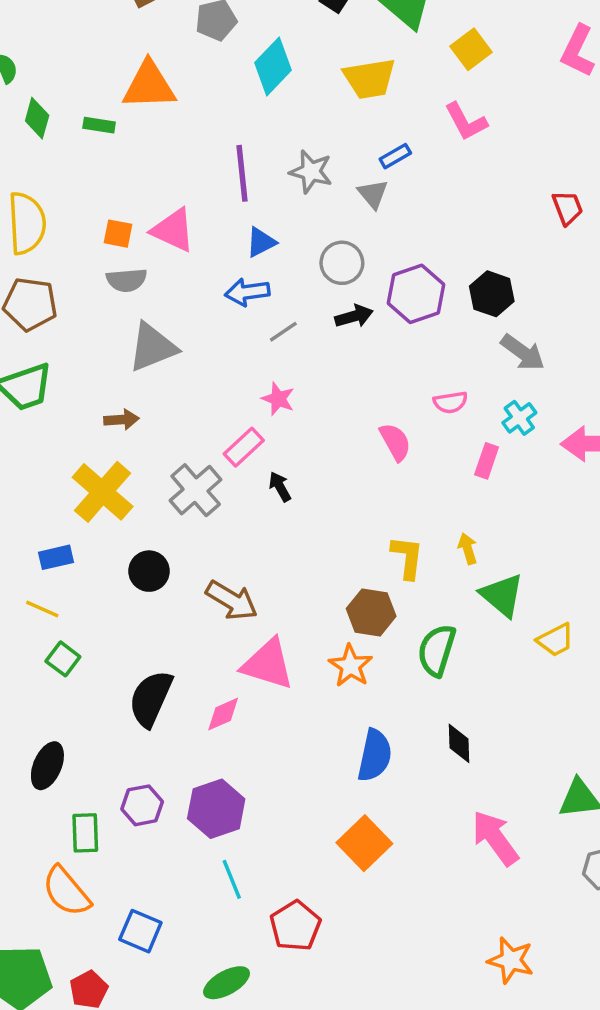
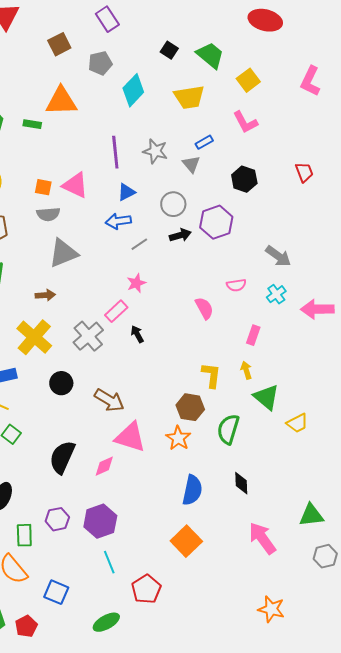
black hexagon: (492, 294) -> (244, 179), moved
pink star: (278, 399) -> (136, 283), turned 30
pink rectangle: (487, 461) -> (253, 335), moved

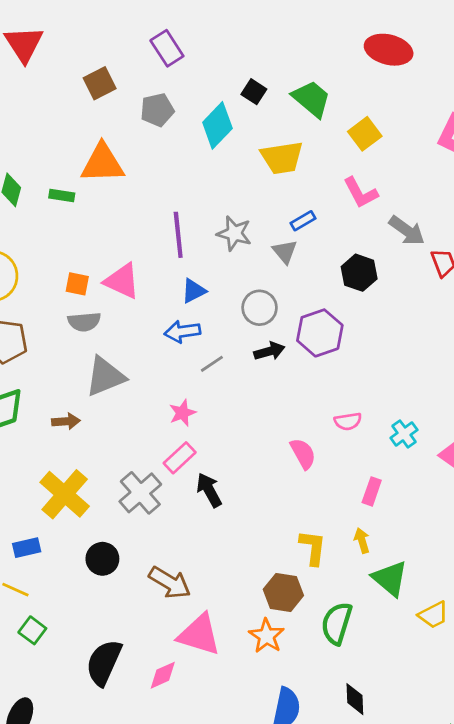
cyan diamond: (133, 90) -> (217, 125), moved
gray arrow: (278, 256) -> (407, 231), moved
pink star: (136, 283) -> (182, 413), moved
brown arrow: (45, 295) -> (66, 421), moved
black arrow: (137, 334) -> (209, 490), size x1.4

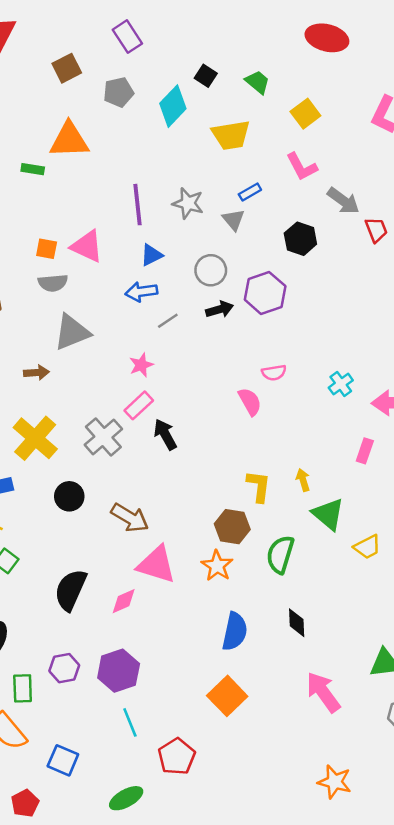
green trapezoid: (311, 99) -> (257, 82), size x0.7
pink semicircle: (348, 421) -> (274, 373), moved
pink rectangle: (372, 491) -> (365, 451), moved

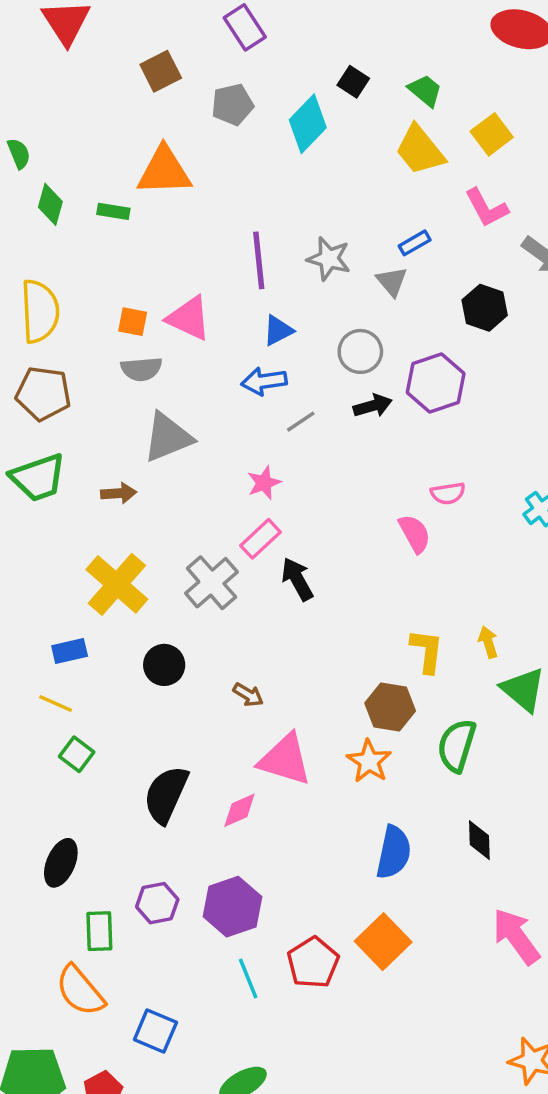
yellow trapezoid: (231, 135) -> (420, 150), moved, turned 60
brown arrow: (130, 518) -> (248, 695), size x0.6
red pentagon: (177, 757) -> (313, 963), moved

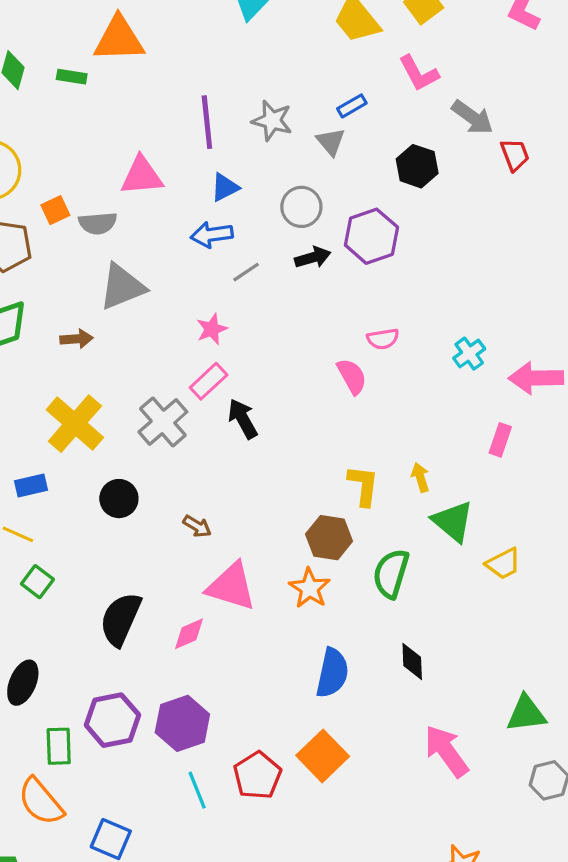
pink triangle: (189, 318) -> (142, 176), turned -30
orange square: (133, 322) -> (55, 210), moved, turned -36
purple hexagon: (157, 903) -> (112, 720), size x1.4

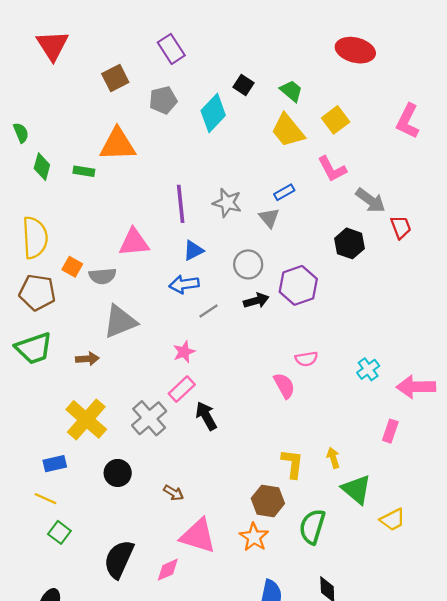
black hexagon: (417, 166) -> (349, 243), moved
orange square: (55, 210) -> (72, 267), turned -36

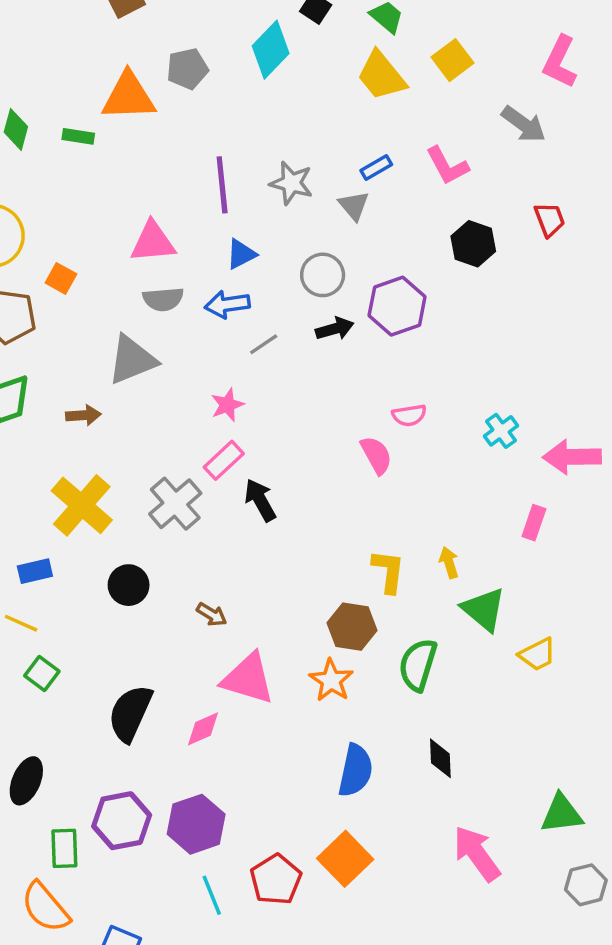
gray pentagon: (163, 100) -> (187, 69), moved
pink L-shape: (332, 169) -> (447, 166), moved
gray arrow: (370, 200) -> (524, 124), moved
gray semicircle: (103, 276) -> (163, 299), moved

